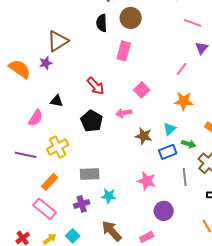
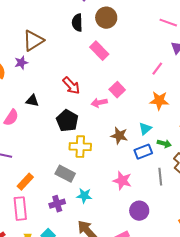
pink rectangle: (124, 51) -> (99, 51), turned -60
pink arrow: (124, 113) -> (99, 103), moved
yellow cross: (58, 147) -> (80, 147), moved, turned 30
gray rectangle: (90, 174) -> (65, 174), turned 30
pink rectangle: (45, 209) -> (20, 209), turned 45

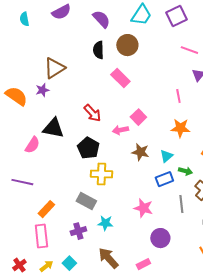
pink line: (157, 69) -> (178, 96), turned -48
black triangle: (32, 101) -> (53, 128), size x1.6
brown star: (119, 136) -> (140, 152), moved

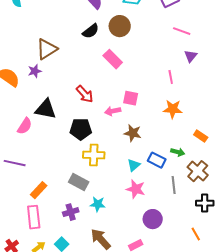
black semicircle: (98, 50) -> (91, 31), turned -126
pink square: (138, 117) -> (131, 98), turned -35
black pentagon: (88, 148) -> (81, 129), turned -30
cyan triangle: (166, 156) -> (134, 165), moved
blue rectangle: (164, 179) -> (157, 160), turned 48

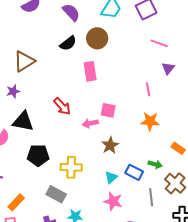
pink rectangle: (113, 59) -> (90, 71), turned 36
purple star: (35, 71) -> (13, 91), moved
black pentagon: (81, 129) -> (38, 155), moved
brown star: (133, 133) -> (110, 145), turned 30

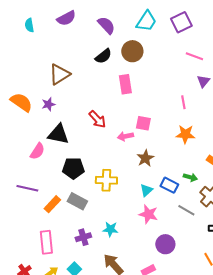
gray rectangle: (56, 194) -> (77, 201), moved
gray line: (151, 197) -> (186, 210), turned -54
orange rectangle: (16, 202) -> (52, 204), moved

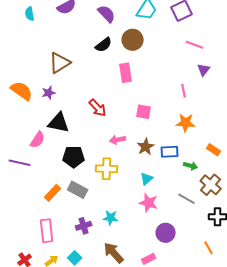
pink arrow: (125, 136) -> (118, 140), moved
blue rectangle: (169, 185) -> (170, 152), moved, turned -30
purple line: (27, 188) -> (20, 163), moved

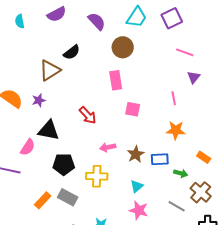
black semicircle: (104, 45) -> (72, 52), moved
pink square: (144, 112) -> (133, 109), moved

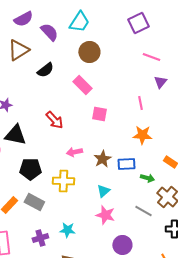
cyan trapezoid: (137, 17) -> (79, 22), moved
purple semicircle: (97, 21) -> (49, 32), moved
black semicircle: (72, 52) -> (45, 70), moved
brown triangle: (50, 70) -> (18, 50), moved
pink rectangle: (116, 80) -> (82, 85), turned -36

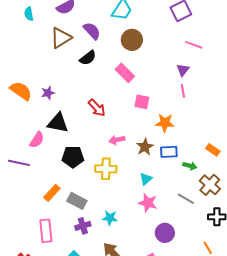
purple semicircle: (49, 32) -> (92, 31), moved
purple triangle: (160, 82) -> (183, 70), moved
orange star: (142, 135) -> (165, 123), moved
gray rectangle: (34, 202) -> (77, 201), moved

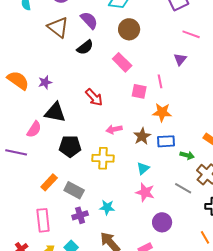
brown triangle: (61, 38) -> (58, 27), turned -50
pink line: (183, 91) -> (160, 81), moved

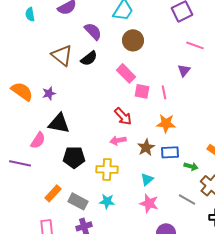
brown triangle: (58, 27) -> (62, 55), moved
pink square: (139, 91) -> (142, 91), moved
red arrow: (94, 97) -> (123, 116), moved
cyan star: (107, 207) -> (107, 201), moved

